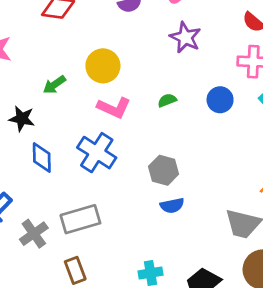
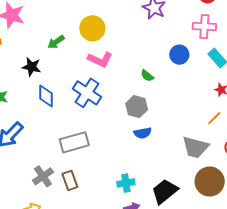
green semicircle: (167, 100) -> (147, 76), moved, turned -120
gray cross: (34, 234) -> (43, 176), moved

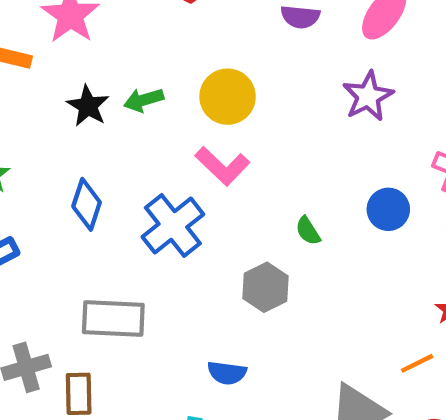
black star: (31, 67) -> (88, 106), moved
blue semicircle: (143, 133) -> (227, 373), moved

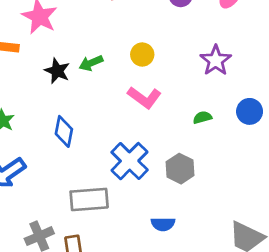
purple star: (368, 96) -> (216, 60), moved
yellow circle: (228, 97) -> (142, 55), size x0.7
blue cross: (173, 226) -> (130, 161), moved
green semicircle: (308, 231) -> (202, 117), moved, turned 114

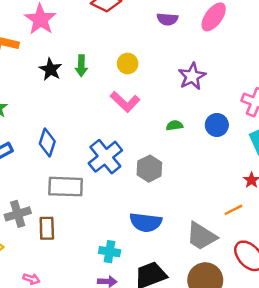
green arrow: (91, 63) -> (81, 66), turned -72
blue diamond: (64, 131) -> (47, 143), moved
blue semicircle: (163, 224) -> (146, 222), moved, size x1.5

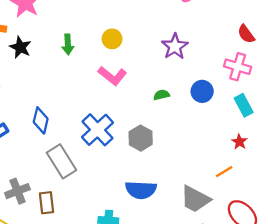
black star: (51, 69) -> (20, 47), moved
gray rectangle: (66, 187) -> (61, 161), turned 60

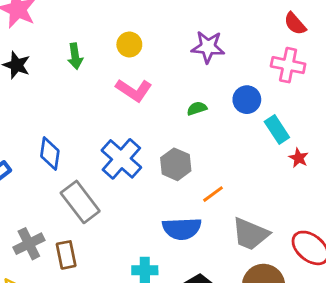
purple star: (175, 46) -> (208, 47), turned -30
cyan rectangle: (244, 105) -> (277, 129), moved
orange line: (224, 172) -> (213, 194), moved

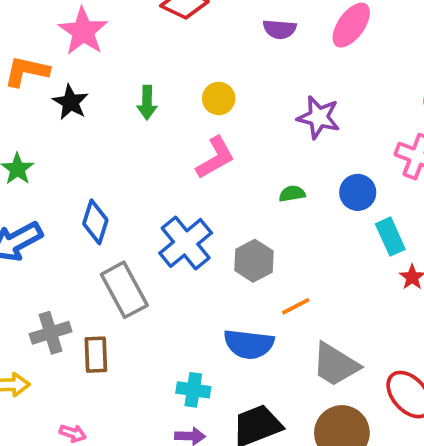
pink L-shape: (134, 90) -> (215, 158), turned -72

